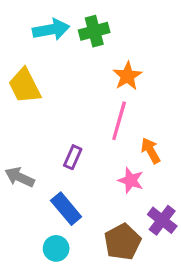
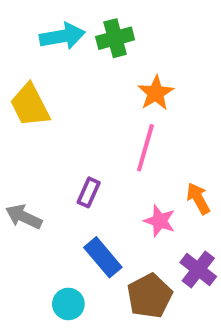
orange arrow: (151, 151) -> (198, 198), moved
blue rectangle: (66, 209) -> (103, 257), moved

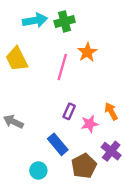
pink line: (145, 148) -> (62, 67), moved
purple rectangle: (89, 192) -> (69, 111), moved
pink star: (160, 221) -> (90, 124), turned -30

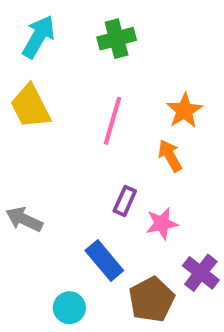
cyan arrow: (35, 20) -> (39, 37), moved, turned -50
orange star: (87, 52) -> (184, 111), moved
orange arrow: (111, 111) -> (170, 156), moved

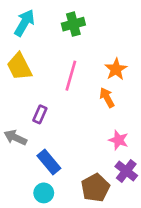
purple rectangle: (125, 201) -> (40, 114), moved
pink star: (162, 224) -> (119, 140), moved, turned 30
blue rectangle: (104, 260) -> (49, 162), moved

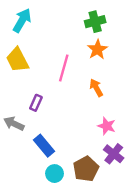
green cross: (73, 24) -> (95, 22), moved
orange star: (116, 69) -> (97, 49), moved
cyan circle: (44, 193) -> (55, 174), moved

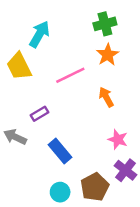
cyan arrow: (22, 20) -> (39, 34), moved
pink line: (64, 68) -> (70, 75), turned 48
purple rectangle: (36, 103) -> (39, 114), turned 35
blue rectangle: (44, 146) -> (60, 151), moved

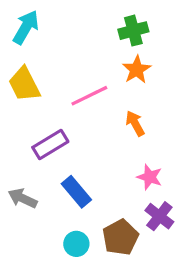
cyan arrow: (39, 34) -> (26, 27), moved
purple rectangle: (39, 114) -> (50, 145), size x1.5
gray arrow: (15, 137) -> (23, 198), moved

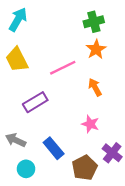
pink star: (150, 177) -> (90, 124), moved
blue rectangle: (76, 192) -> (54, 148), moved
cyan circle: (76, 244) -> (26, 169), moved

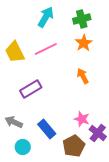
cyan arrow: (18, 19) -> (46, 17), moved
pink line: (63, 68) -> (46, 49), moved
pink star: (90, 124) -> (82, 119), moved

